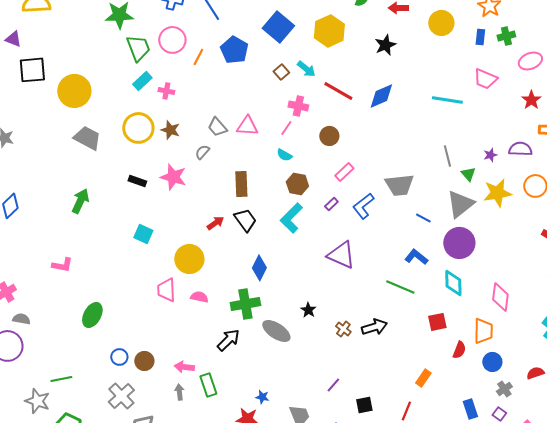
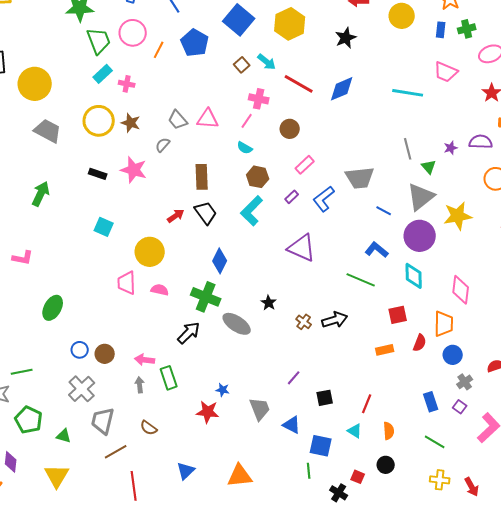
yellow star: (497, 193) -> (458, 216), moved
green cross: (245, 304) -> (206, 297), turned 32
orange rectangle: (423, 378) -> (385, 350), moved, turned 42

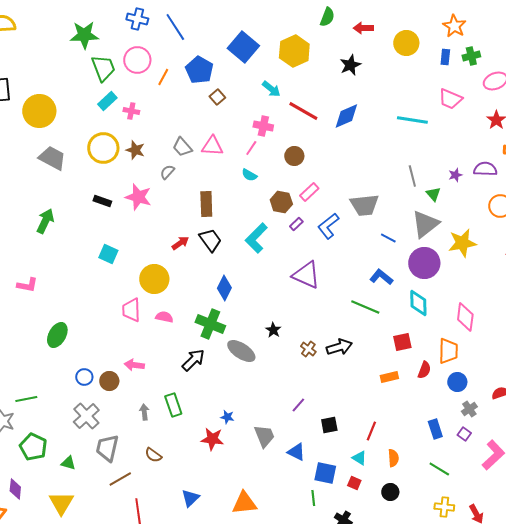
brown square: (242, 65) -> (217, 97), moved
brown hexagon: (258, 177) -> (281, 202), moved
pink arrow: (145, 360) -> (134, 365), moved
red square: (358, 477) -> (354, 483), moved

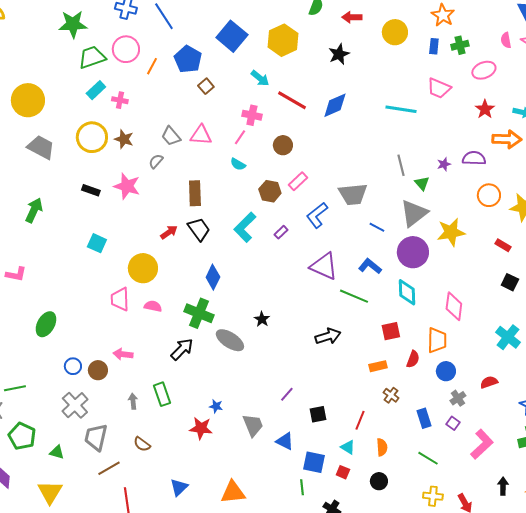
green trapezoid: (103, 68) -> (92, 57), turned -88
purple rectangle: (296, 224) -> (281, 232), moved
purple triangle: (306, 275) -> (324, 266), moved
brown cross: (308, 349) -> (391, 395), moved

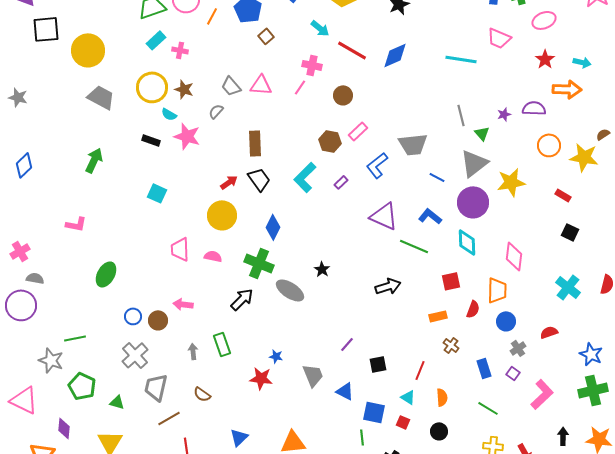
cyan semicircle: (238, 164) -> (169, 114), moved
yellow circle: (143, 268) -> (222, 215), moved

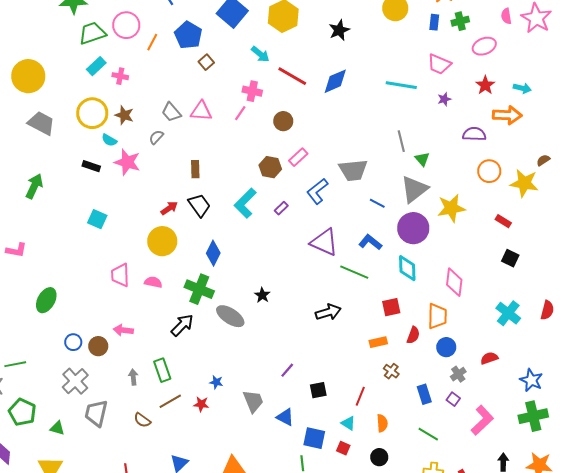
purple star: (504, 114) -> (444, 99), moved
brown rectangle: (255, 143) -> (195, 169), size x0.7
red star: (261, 378) -> (201, 404), size x0.7
brown line: (169, 418) -> (170, 401), moved

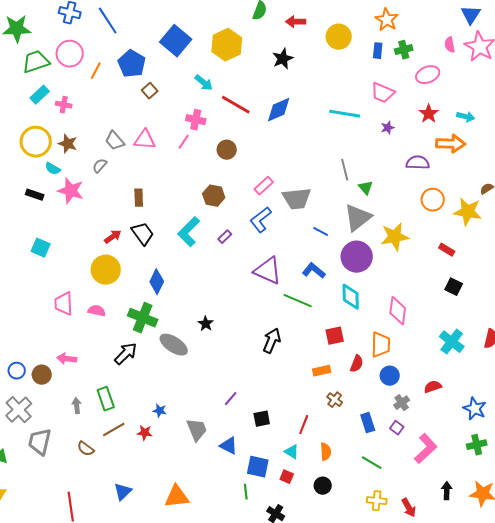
pink rectangle: (298, 157) -> (264, 186), moved
black arrow: (328, 312) -> (272, 341), turned -50
green cross: (533, 416) -> (477, 445), size x0.7

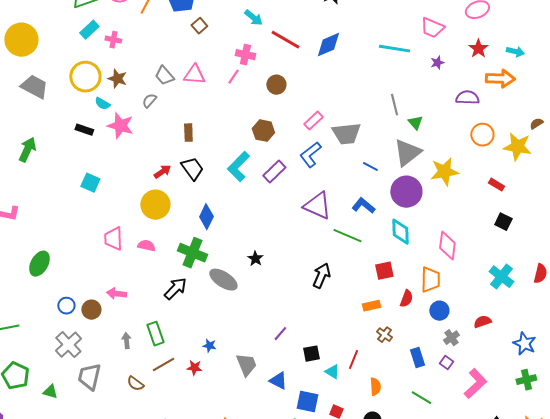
purple rectangle: (225, 237) -> (274, 172), size x1.6
cyan triangle: (292, 452) -> (332, 372), moved

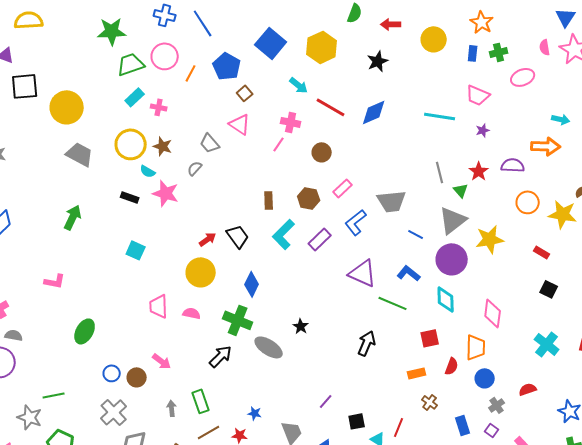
red star: (478, 49) -> (479, 171), moved
pink triangle: (194, 75) -> (240, 124), moved, turned 30
pink rectangle: (313, 121) -> (343, 188), moved
brown rectangle: (188, 133) -> (269, 200), moved
pink arrow: (116, 294) -> (162, 361), turned -150

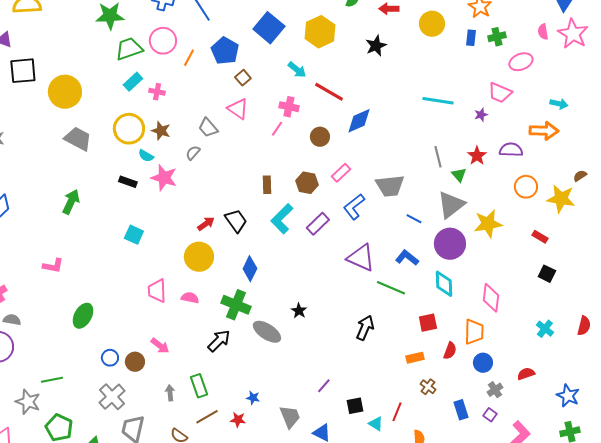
pink trapezoid: (478, 95) -> (500, 93), moved
blue diamond: (374, 112) -> (359, 121), moved
cyan cross: (547, 344) -> (545, 329), size x0.7

